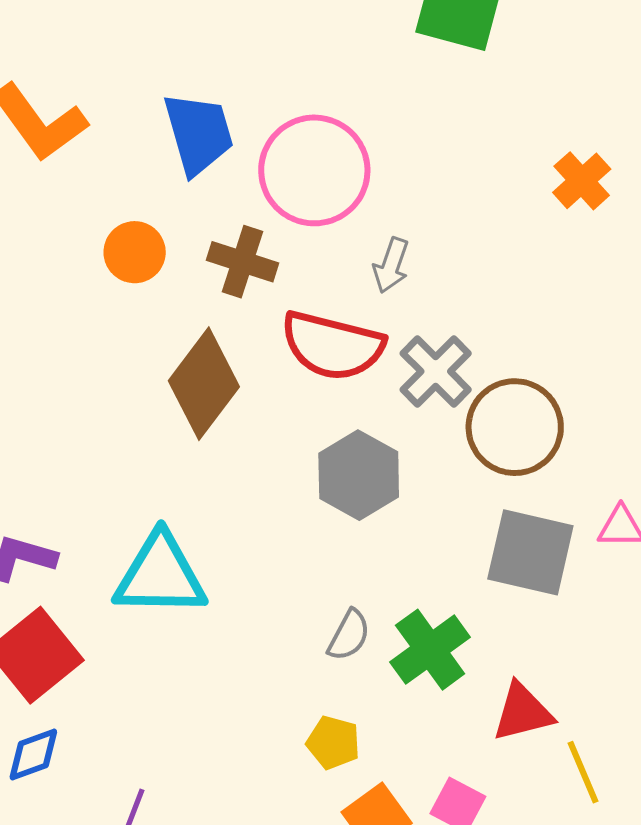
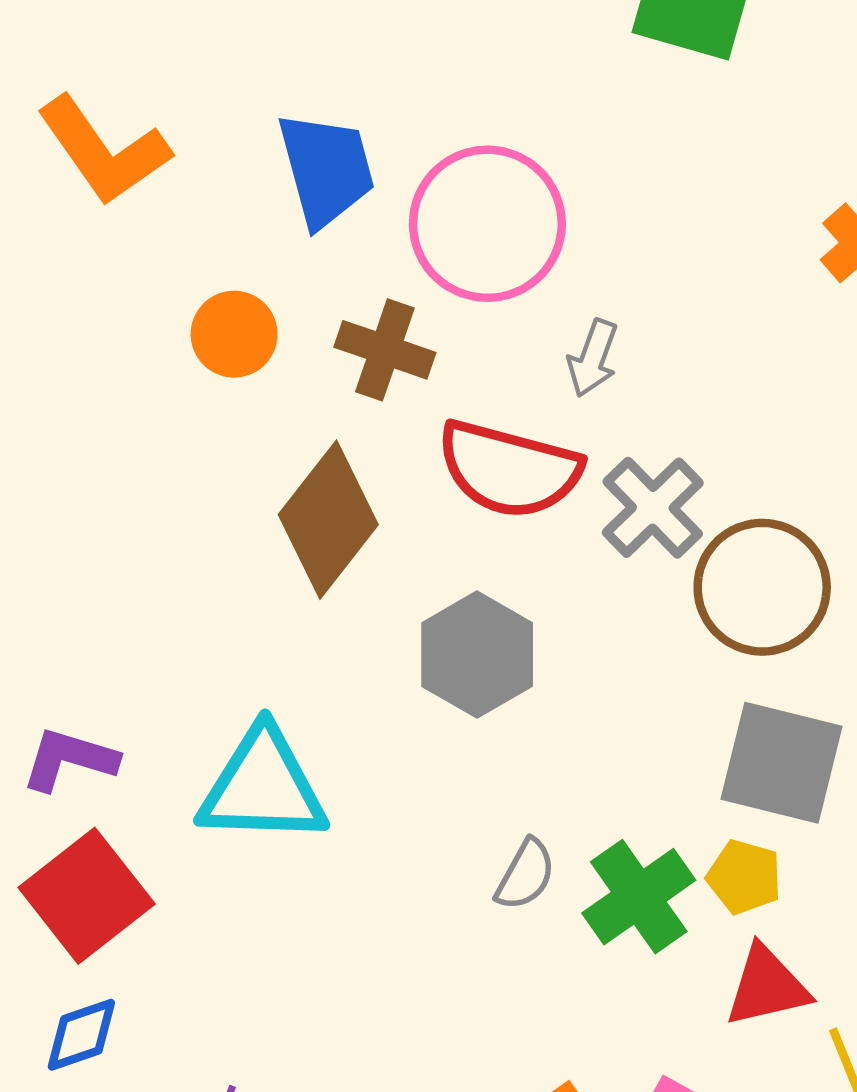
gray hexagon: (359, 475) -> (477, 655), moved
yellow pentagon: (333, 743) -> (744, 877), moved

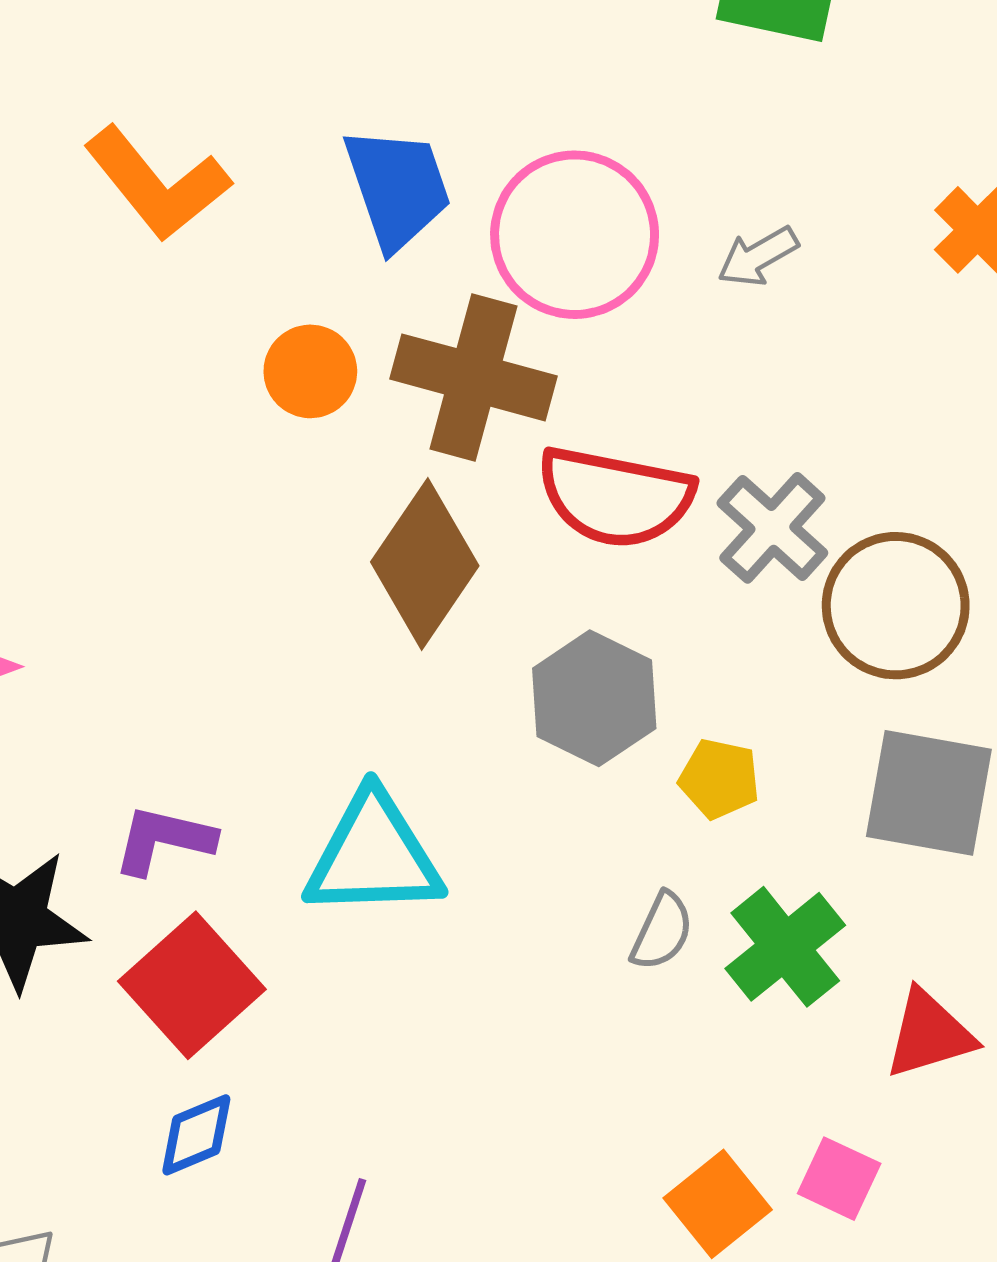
brown cross: (385, 350) -> (473, 377), size x1.5
gray arrow: (593, 358) -> (758, 257), moved, turned 44
yellow pentagon: (744, 877) -> (719, 779), moved

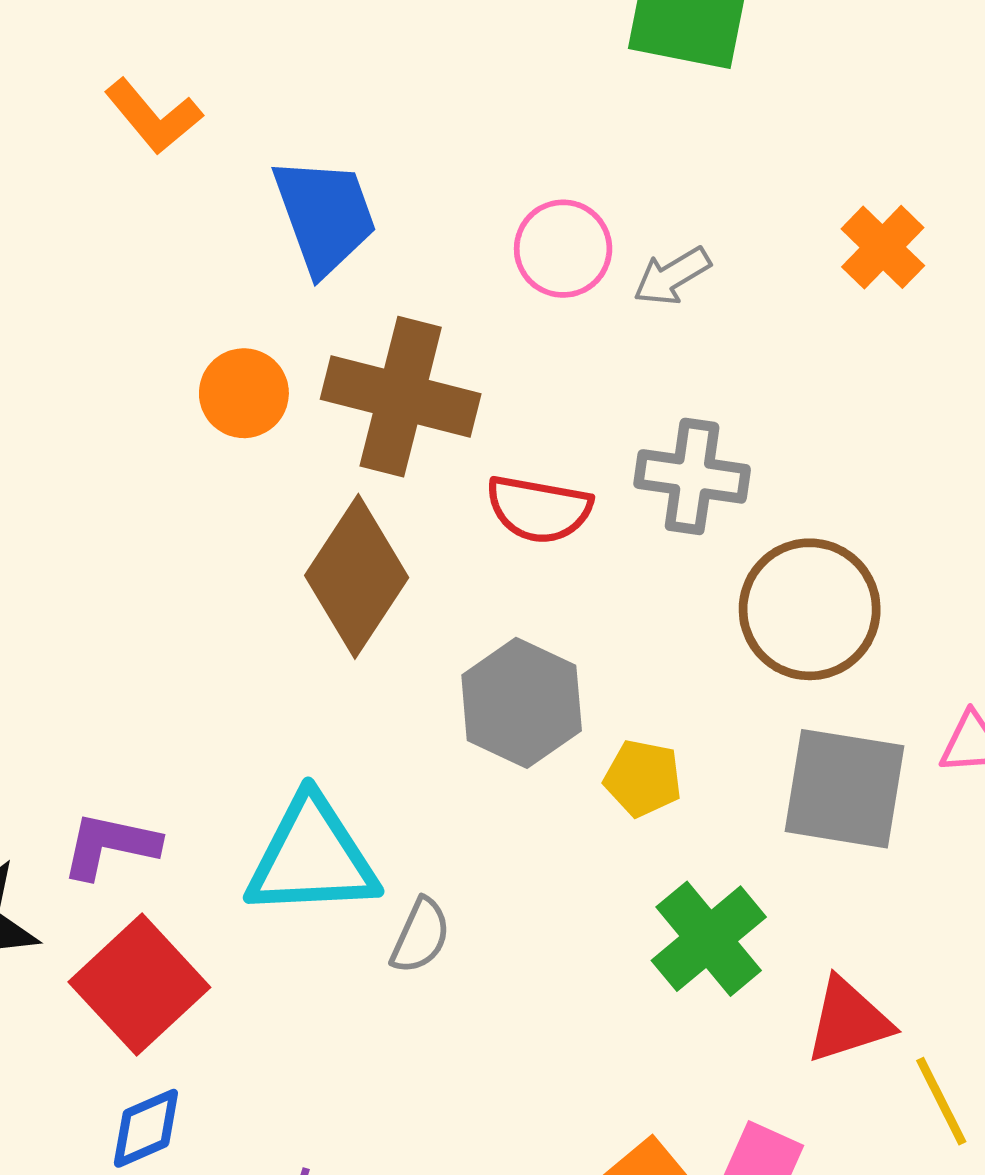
orange L-shape: (157, 184) -> (153, 116), moved, size x0.7
pink circle: (575, 235) -> (563, 249), moved, size x0.6
red semicircle: (615, 497) -> (539, 509), size x0.7
gray cross: (772, 528) -> (692, 476), moved, turned -33
gray semicircle: (662, 931) -> (420, 936), moved

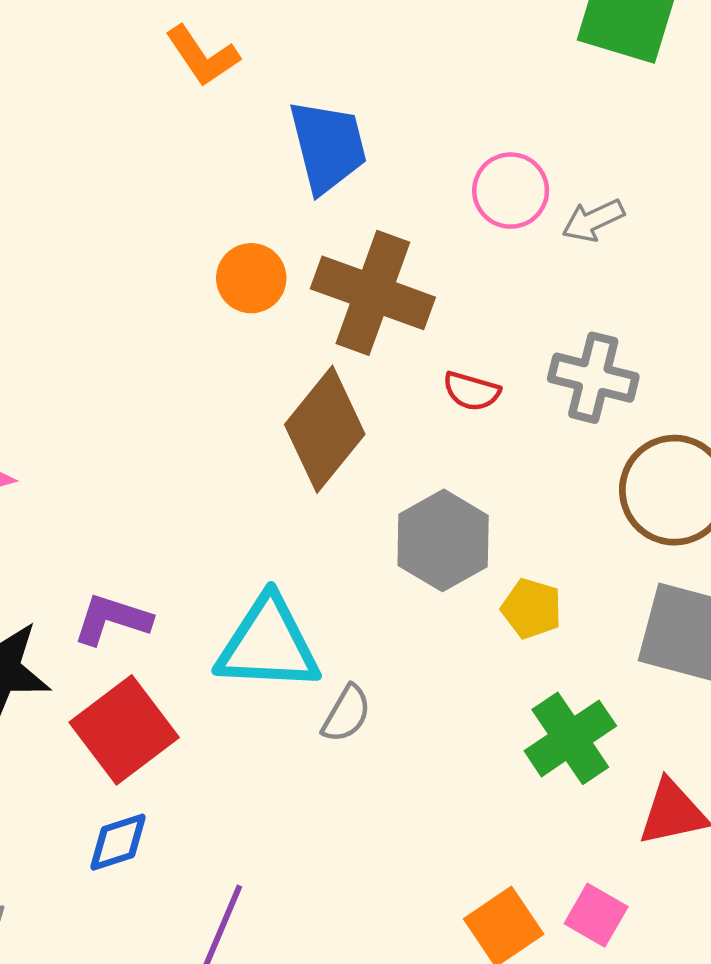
red semicircle: (539, 509) -> (472, 391), size x0.7

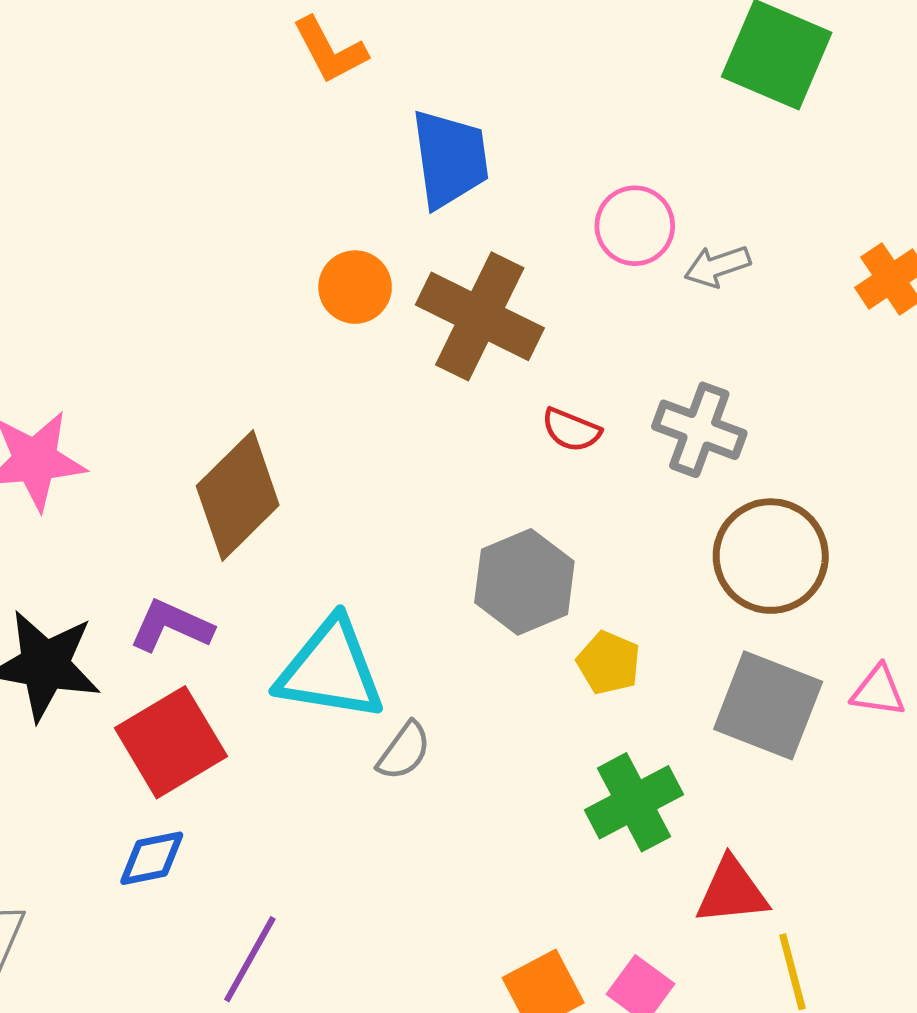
brown diamond: (325, 429) -> (238, 496), moved

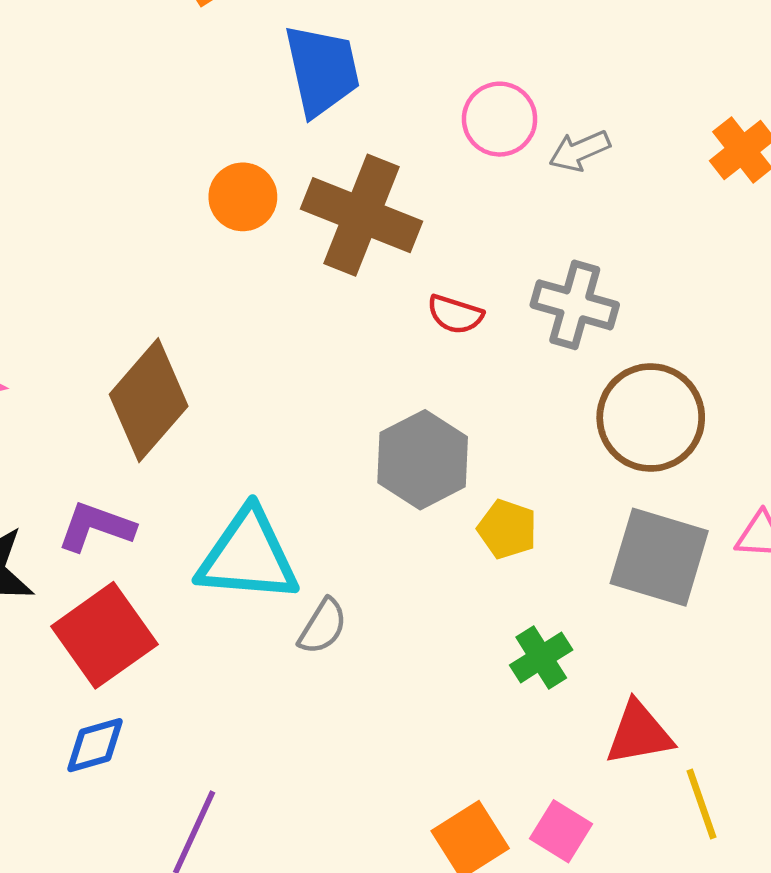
green cross: (634, 802) -> (541, 657), size x0.7

